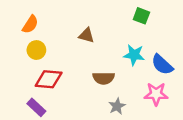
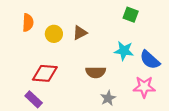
orange semicircle: (30, 24) -> (28, 23), turned -30
brown triangle: (86, 35) -> (80, 33), turned -42
yellow circle: (36, 50) -> (54, 34), moved

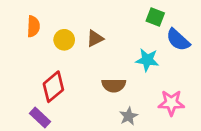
blue semicircle: (150, 60) -> (178, 40), moved
red diamond: (45, 73) -> (53, 87), turned -45

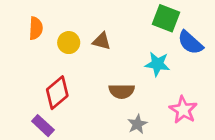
green square: (155, 17) -> (166, 18), size x1.4
brown triangle: (95, 38) -> (102, 41), turned 42
pink star: (171, 103) -> (183, 110), turned 30

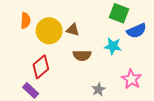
yellow circle: (69, 43) -> (49, 31), size x1.6
blue semicircle: (190, 43) -> (137, 31), turned -66
brown semicircle: (122, 91) -> (82, 55), moved

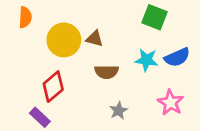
orange semicircle: (25, 20) -> (25, 17), moved
blue semicircle: (137, 31) -> (177, 57), moved
gray star: (98, 89) -> (118, 111), moved

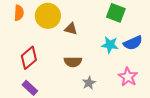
yellow circle: (64, 40) -> (48, 16), moved
brown semicircle: (107, 72) -> (73, 62), moved
red diamond: (53, 87) -> (29, 58), moved

